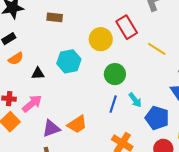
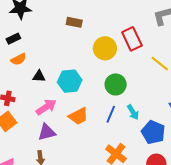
brown rectangle: (55, 17) -> (74, 22), moved
cyan hexagon: (69, 61) -> (70, 81), moved
pink arrow: (32, 104) -> (46, 107), moved
orange trapezoid: (77, 124) -> (78, 116), moved

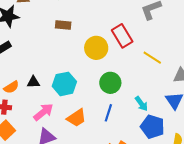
orange semicircle: (19, 59) -> (11, 87), moved
cyan arrow: (133, 112) -> (141, 104), moved

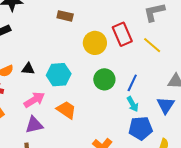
yellow line: (152, 58) -> (152, 45), moved
blue line: (108, 113) -> (132, 83), moved
orange trapezoid: (76, 118) -> (66, 110), turned -120
blue pentagon: (152, 127) -> (141, 128), turned -30

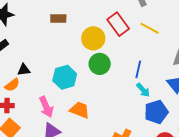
black triangle: (28, 69) -> (24, 70), moved
green circle: (104, 79) -> (100, 64), moved
pink arrow: (34, 100) -> (46, 107), turned 110

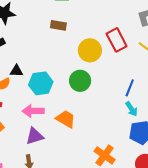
green circle: (100, 64) -> (80, 81), moved
cyan hexagon: (65, 77) -> (41, 83), moved
pink arrow: (46, 107) -> (33, 111), turned 105

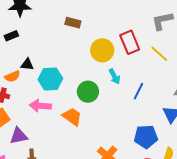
green circle: (80, 81) -> (88, 92), moved
cyan arrow: (131, 109) -> (114, 76), moved
purple triangle: (35, 136) -> (19, 136), moved

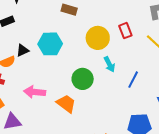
red rectangle: (130, 42) -> (125, 31), size x0.7
black triangle: (27, 64) -> (23, 50), turned -32
cyan hexagon: (50, 79) -> (50, 44), moved

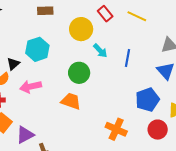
pink arrow: (35, 92) -> (31, 87), moved

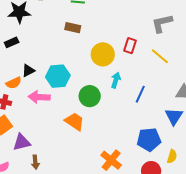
red rectangle: (105, 14) -> (130, 46), turned 42
cyan hexagon: (37, 49) -> (58, 76), moved
cyan arrow: (100, 51) -> (116, 80), turned -133

